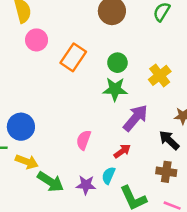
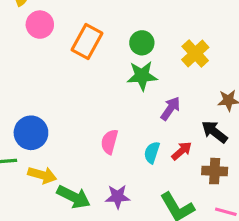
purple arrow: (135, 118) -> (170, 109), size x0.7
red arrow: (122, 151) -> (182, 151), moved
cyan semicircle: (108, 175) -> (152, 153), moved

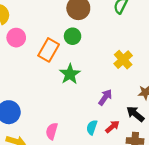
green circle: (142, 43) -> (73, 36), moved
green star: (142, 76) -> (70, 74), moved, turned -30
pink semicircle: (109, 142) -> (52, 131), moved

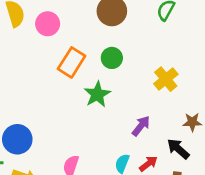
green circle: (73, 36) -> (112, 58), moved
pink circle: (16, 38) -> (48, 24), moved

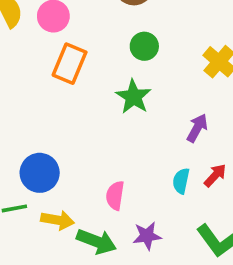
orange rectangle: (72, 62) -> (70, 64), moved

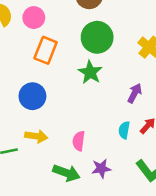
green circle: (144, 46) -> (97, 37), size x1.6
blue circle: (40, 173) -> (32, 96), moved
yellow arrow: (58, 220) -> (36, 136), moved

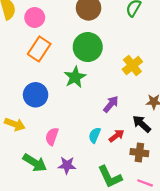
blue circle: (32, 96) -> (36, 95), moved

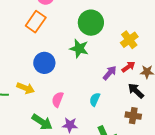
orange rectangle: (39, 49) -> (36, 22), moved
green star: (75, 77) -> (79, 48), turned -30
red arrow: (116, 136) -> (128, 67), moved

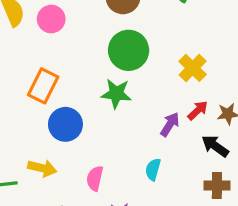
orange rectangle: (36, 22) -> (43, 86), moved

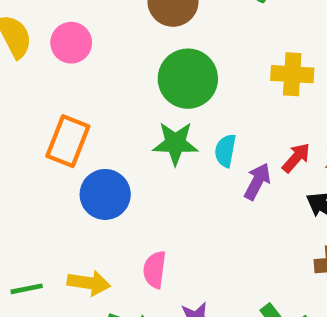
yellow cross: (193, 68) -> (292, 74), moved, turned -36
yellow arrow: (42, 168) -> (89, 283), moved
cyan semicircle: (153, 169) -> (225, 151), moved

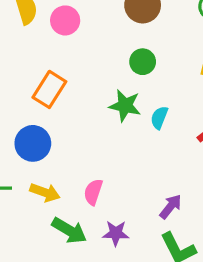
green circle: (188, 79) -> (143, 62), size x0.6
purple arrow: (257, 181) -> (171, 207), moved
blue circle: (105, 194) -> (33, 143), moved

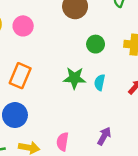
green circle: (143, 62) -> (96, 44), moved
purple arrow: (171, 207) -> (104, 136), moved

